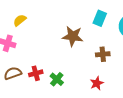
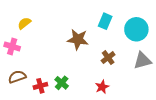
brown cross: (103, 54) -> (108, 58), turned -32
red cross: (36, 73) -> (40, 86), moved

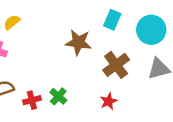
brown cross: (108, 58) -> (116, 65), size x1.5

